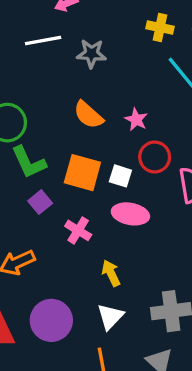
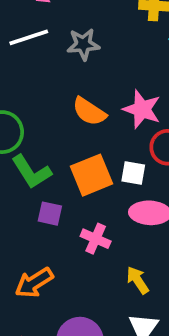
pink star: (136, 120) -> (142, 109), size x1.5
orange square: (82, 173) -> (91, 175), turned -30
purple square: (40, 202) -> (50, 214), turned -30

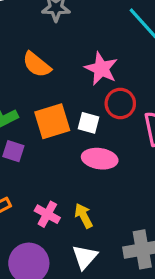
orange semicircle: (89, 111) -> (37, 65), moved
pink cross: (96, 239) -> (47, 214), moved

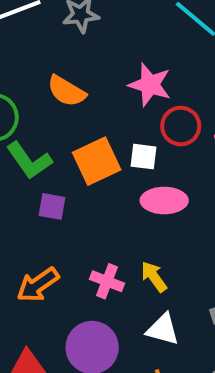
white triangle: (85, 257) -> (163, 329), turned -48

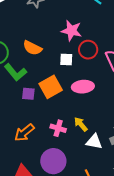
orange semicircle: (66, 91) -> (32, 48), moved
white square: (143, 157) -> (66, 60), moved
orange square: (97, 161) -> (51, 87), moved
white triangle: (163, 329) -> (94, 142), moved

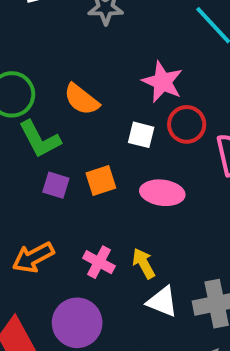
orange square: (51, 87) -> (101, 181), size x0.7

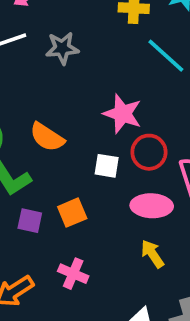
pink ellipse: (162, 193) -> (152, 206), moved
pink cross: (99, 262) -> (73, 274), moved
yellow arrow: (144, 263) -> (152, 254), moved

